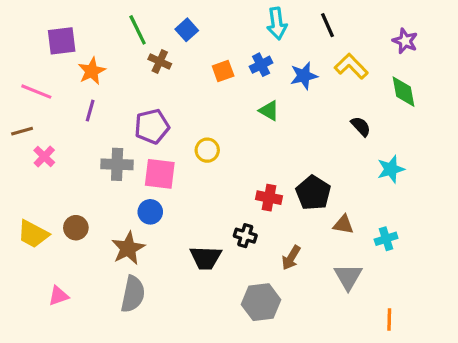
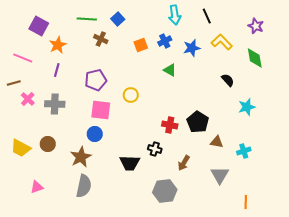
green line: (138, 30) -> (87, 19), turned -60
purple square: (62, 41) -> (39, 26), turned 36
gray cross: (117, 164) -> (55, 104), moved

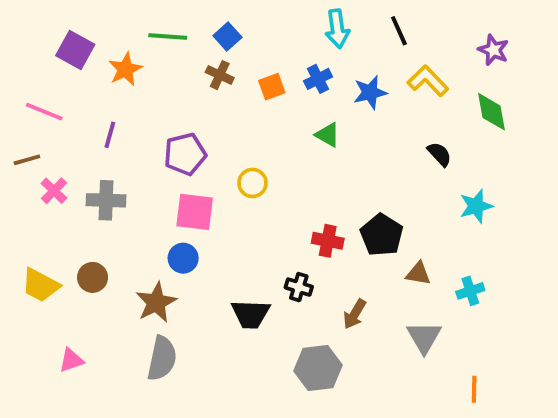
brown cross: (101, 39) -> (220, 75), moved
orange star: (58, 45) -> (125, 69), moved

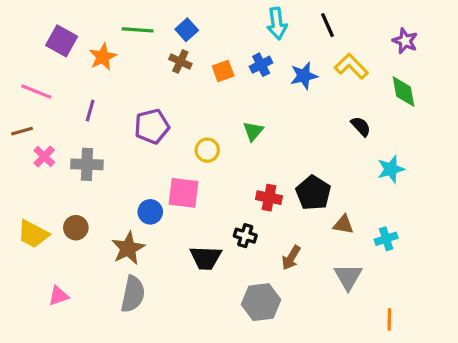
green triangle: (328, 135) -> (253, 131), moved, turned 40
pink square: (195, 212) -> (183, 193), moved

